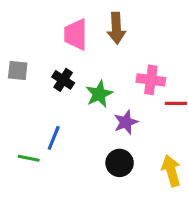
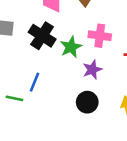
black cross: (63, 80) -> (42, 36), size x1.5
pink cross: (151, 80) -> (100, 36), moved

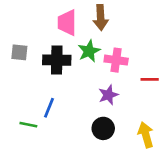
black cross: (42, 36) -> (57, 60), turned -32
green star: (71, 47) -> (89, 51), moved

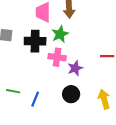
pink cross: (116, 60) -> (57, 57), moved
blue line: (49, 108) -> (35, 99), moved

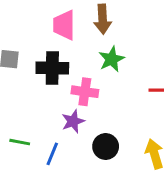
green star: (60, 34) -> (112, 59), moved
purple star: (75, 68) -> (73, 121), moved

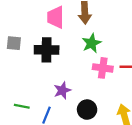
pink cross: (85, 92) -> (103, 68), moved

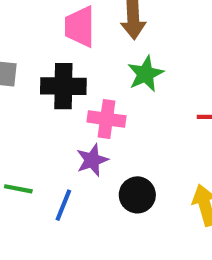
pink cross: (103, 68) -> (107, 119), moved

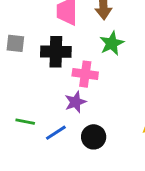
black circle: (137, 195) -> (94, 137), moved
blue line: (63, 205) -> (56, 133), turned 35

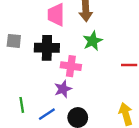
green line: (25, 122) -> (22, 105), turned 70

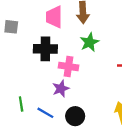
gray square: (14, 41) -> (11, 27), moved
blue line: (47, 114) -> (45, 113), turned 63

